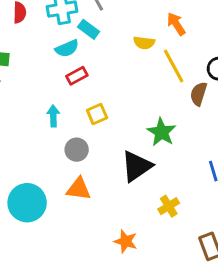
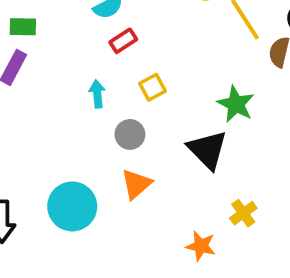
black triangle: (137, 166) -> (207, 150), turned -36
orange triangle: (79, 189) -> (136, 184), turned -44
yellow cross: (169, 206) -> (243, 213), moved

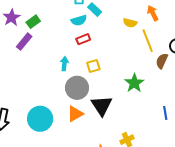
green rectangle: (23, 27) -> (33, 22), turned -48
gray circle: (130, 134) -> (77, 88), size x1.5
black triangle: (207, 150) -> (102, 106), moved

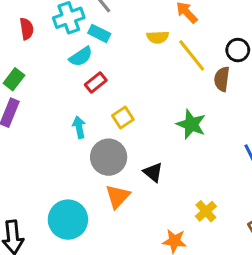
black triangle: (102, 106) -> (153, 172), size x0.6

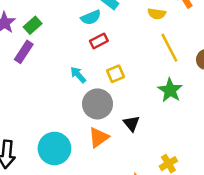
yellow line: (192, 55) -> (169, 48), moved
cyan arrow: (79, 127) -> (78, 75), turned -42

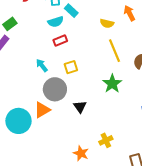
orange triangle: (99, 137) -> (42, 110), moved

